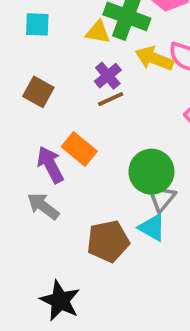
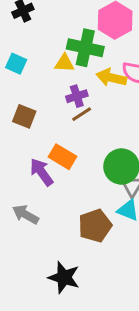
cyan square: (37, 24) -> (16, 64), turned 30
purple cross: (108, 76) -> (77, 96), turned 30
gray arrow: (43, 206) -> (25, 214), moved

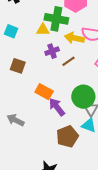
brown line: (82, 114) -> (69, 61), moved
purple arrow: (42, 172) -> (57, 107), moved
gray arrow: (25, 214) -> (15, 120), moved

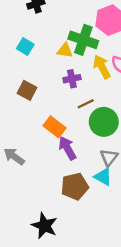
yellow arrow: (74, 38) -> (102, 67), turned 42
brown line: (69, 61) -> (86, 104), moved
green circle: (83, 97) -> (104, 122), moved

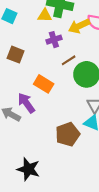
yellow arrow: (102, 67) -> (79, 26), turned -80
purple arrow: (67, 148) -> (26, 103), moved
black star: (44, 226) -> (28, 169), moved

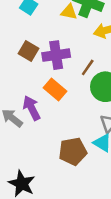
purple cross: (54, 40) -> (56, 55), moved, size x1.5
brown line: (69, 60) -> (88, 67), turned -32

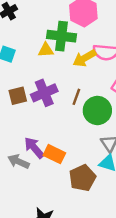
brown square: (28, 51) -> (18, 96), turned -30
orange rectangle: (55, 90) -> (54, 154), moved

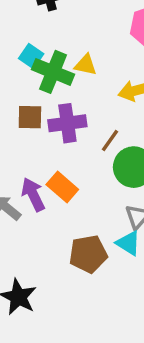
green cross: (61, 36) -> (53, 72), moved
orange rectangle: (54, 154) -> (62, 187), moved

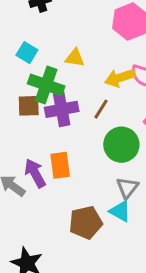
green cross: (53, 72) -> (46, 85), moved
brown line: (110, 141) -> (101, 109), moved
orange rectangle: (62, 187) -> (60, 165), turned 44

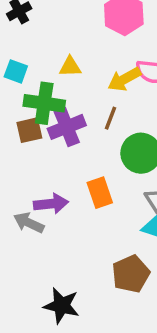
orange rectangle: (60, 165) -> (100, 193), moved
purple arrow: (35, 173) -> (51, 204), turned 124
brown pentagon: (86, 223) -> (131, 274), moved

